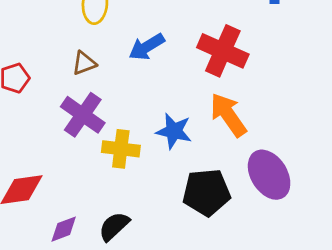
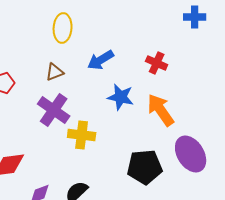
red cross: (223, 51) -> (157, 63), size x0.6
blue star: (174, 131) -> (121, 97), moved

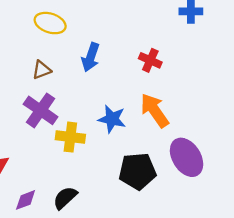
yellow ellipse: (63, 28) -> (50, 23), turned -76
blue arrow: (101, 60) -> (91, 57), turned -40
blue star: (121, 97) -> (112, 119), moved

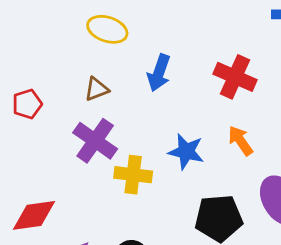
red cross: (150, 60) -> (235, 77), size x1.4
orange arrow: (155, 110) -> (240, 141), size x0.7

